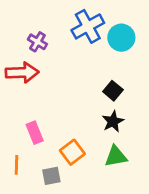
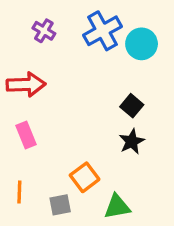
purple cross: (37, 42) -> (44, 31), moved
pink rectangle: (35, 133) -> (26, 135), moved
green triangle: (116, 156) -> (117, 207), moved

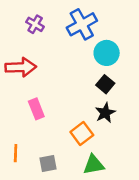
cyan circle: (142, 44) -> (107, 53), moved
pink rectangle: (26, 135) -> (36, 109), moved
orange square: (85, 177) -> (82, 134), moved

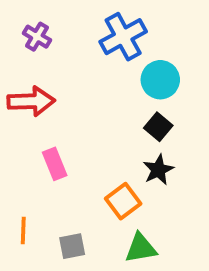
purple cross: (35, 24) -> (37, 37), moved

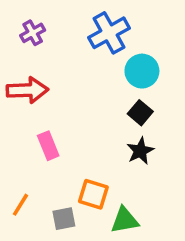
purple cross: (37, 37) -> (33, 33), turned 30
orange square: (123, 201) -> (93, 194), moved, turned -36
orange line: (23, 230) -> (20, 205), turned 30

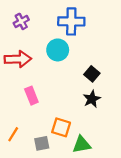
blue cross: (109, 33) -> (71, 21), turned 30
cyan circle: (142, 71) -> (58, 50), moved

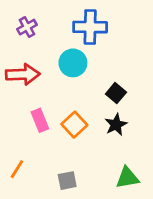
orange square: (61, 127) -> (74, 125), moved, turned 30
gray square: (42, 143) -> (67, 181), moved
green triangle: (82, 145) -> (127, 178), moved

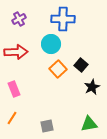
pink rectangle: (40, 120) -> (14, 89), moved
orange square: (74, 125) -> (58, 69), moved
black star: (116, 125) -> (92, 87), moved

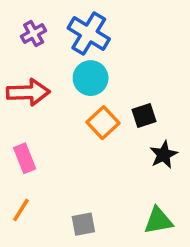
blue cross: (63, 19) -> (89, 34), moved, turned 30
black square: (81, 65) -> (144, 115), turned 32

